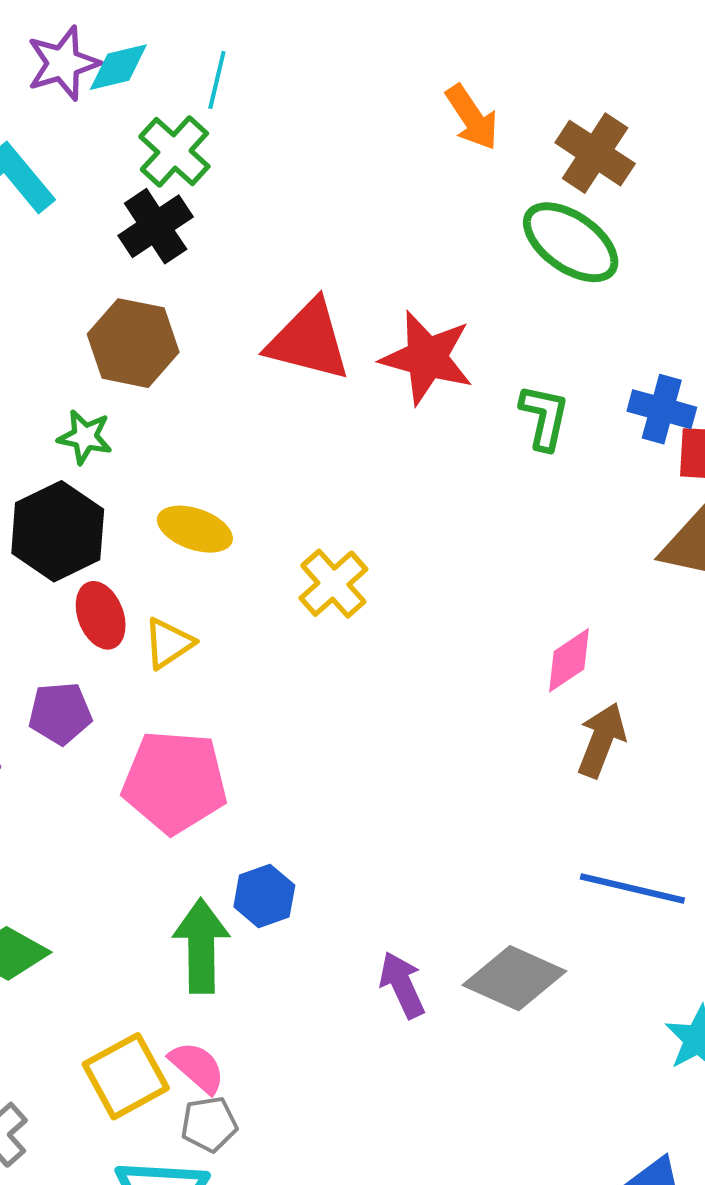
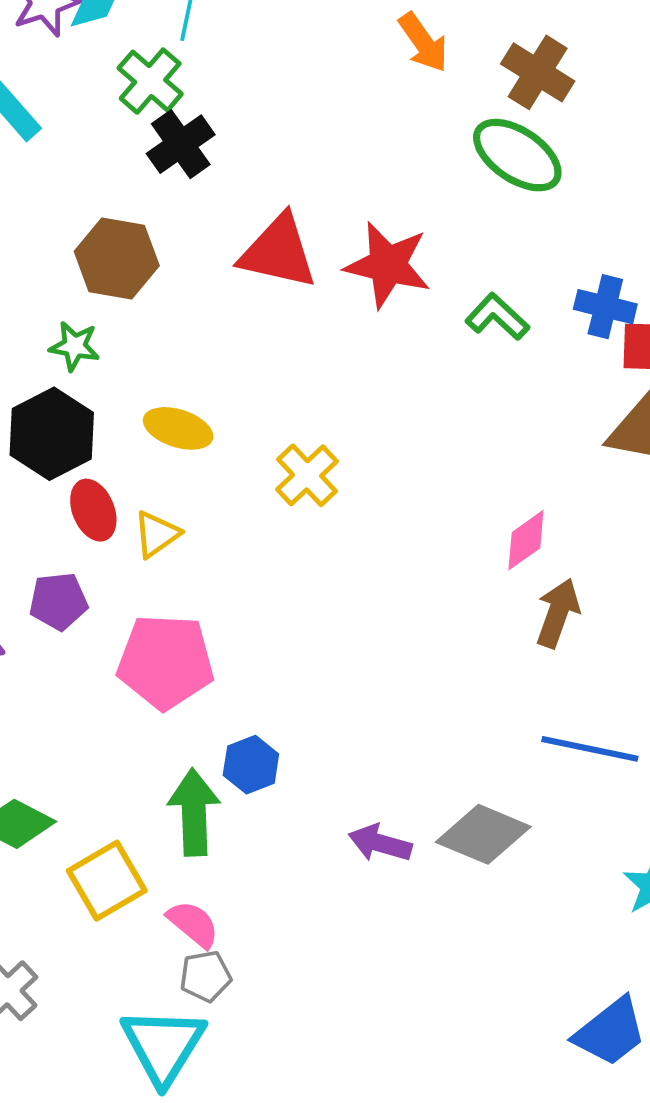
black cross: (156, 226) -> (181, 144), moved
green L-shape: (544, 417) -> (497, 317), turned -58
purple arrow: (402, 985) -> (380, 843), turned -48
yellow square: (126, 1076) -> (107, 881), moved

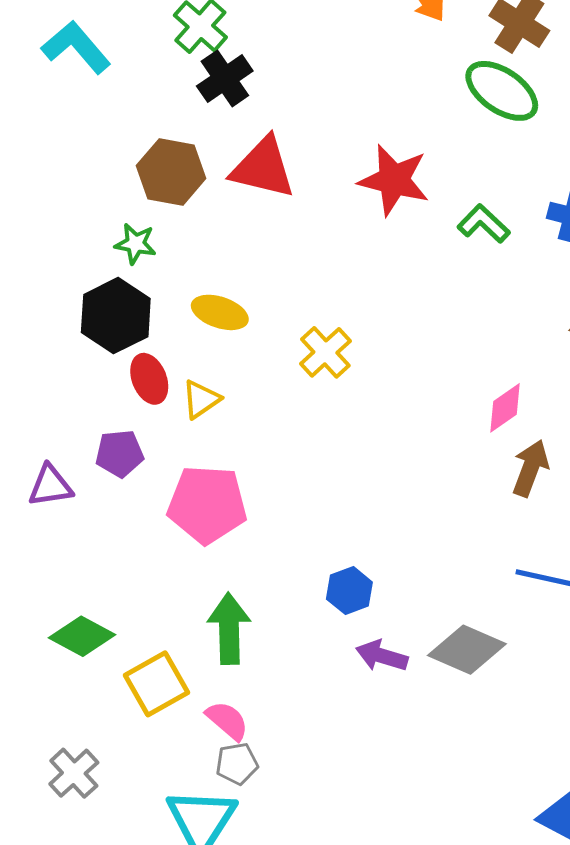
red triangle: (278, 252) -> (263, 168), moved
blue hexagon: (251, 765) -> (349, 591), moved

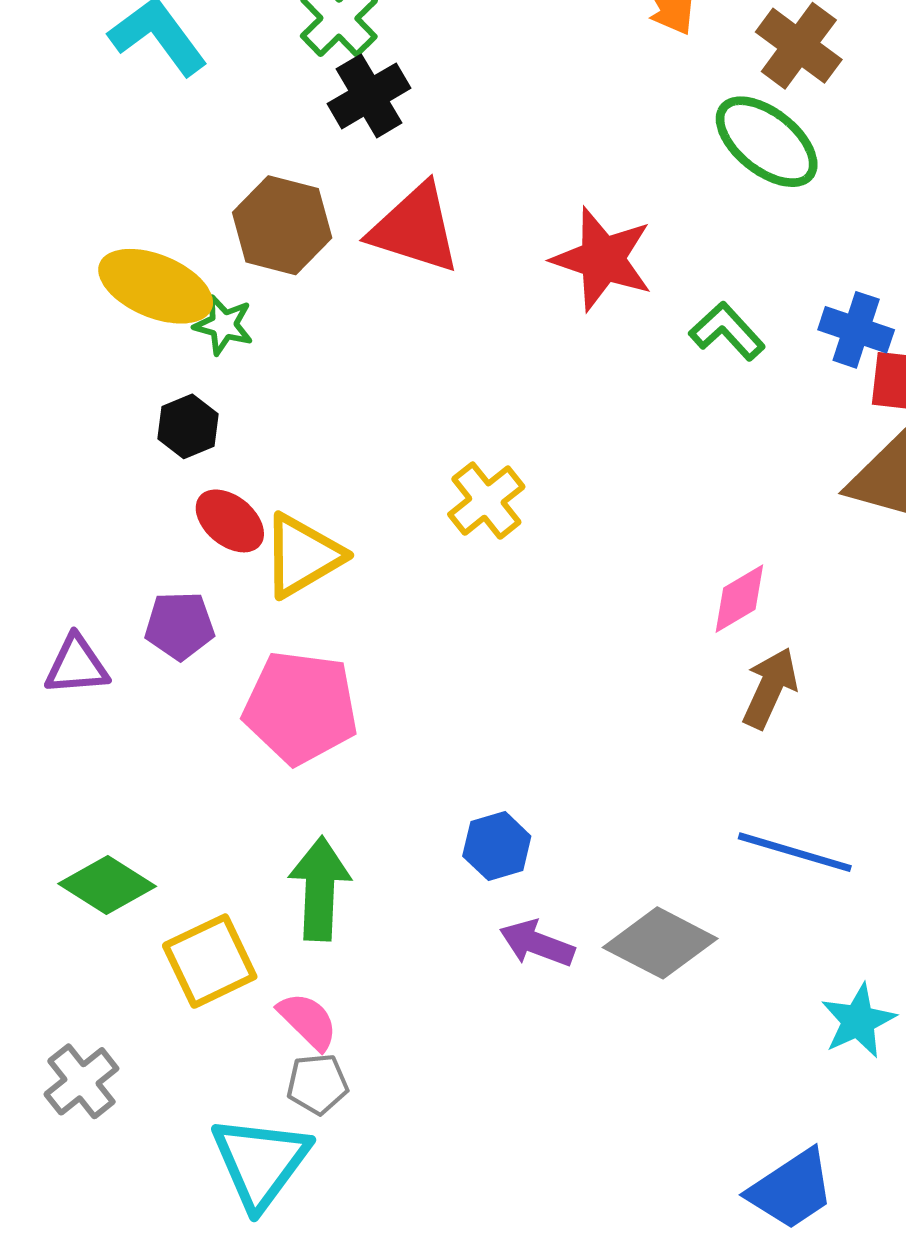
yellow ellipse: (220, 312) -> (156, 286), moved, size x1.4
black hexagon: (116, 316) -> (188, 426), size x0.6
red ellipse: (149, 379) -> (230, 521), turned -33
yellow triangle: (201, 399) -> (302, 556), size x1.5

